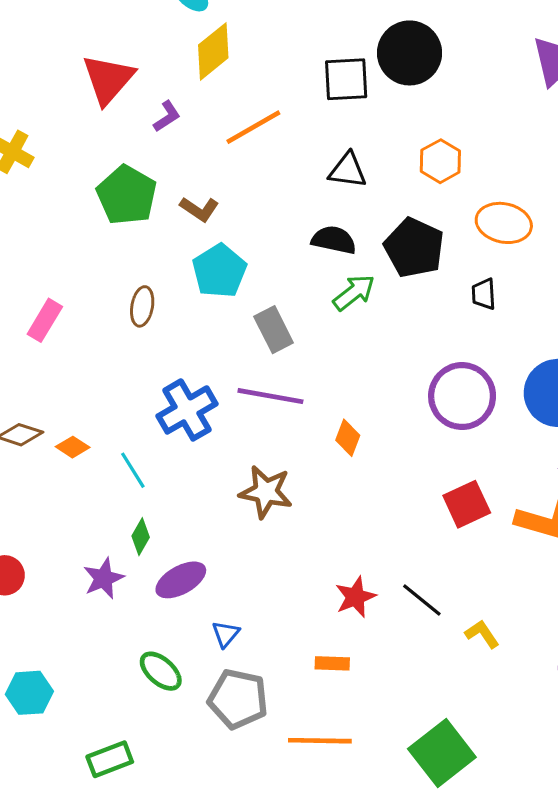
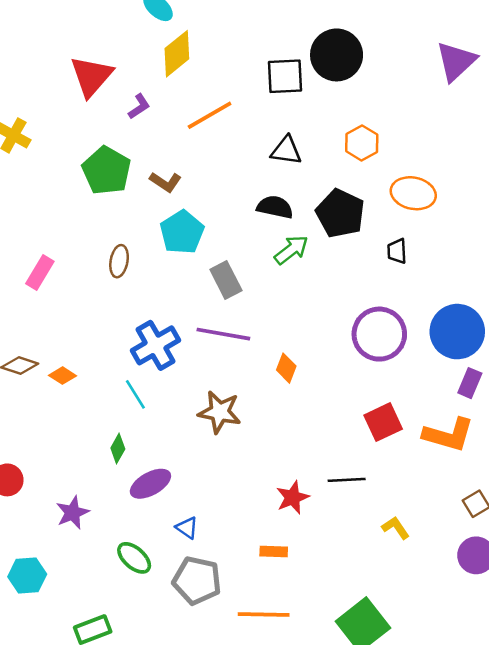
cyan line: (133, 470) -> (135, 394), moved
purple star: (104, 578) -> (73, 513), moved
black line: (422, 600) -> (347, 480), moved, turned -42
blue triangle: (226, 634) -> (187, 528), turned -35

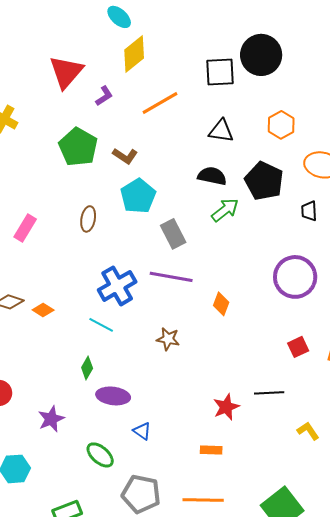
cyan line: (135, 394) -> (101, 325), turned -30
brown star: (220, 412) -> (168, 339), size x0.7
red square: (383, 422) -> (298, 347), size x0.7
purple ellipse: (150, 484) -> (113, 396), turned 36
gray pentagon: (197, 581) -> (141, 494), moved

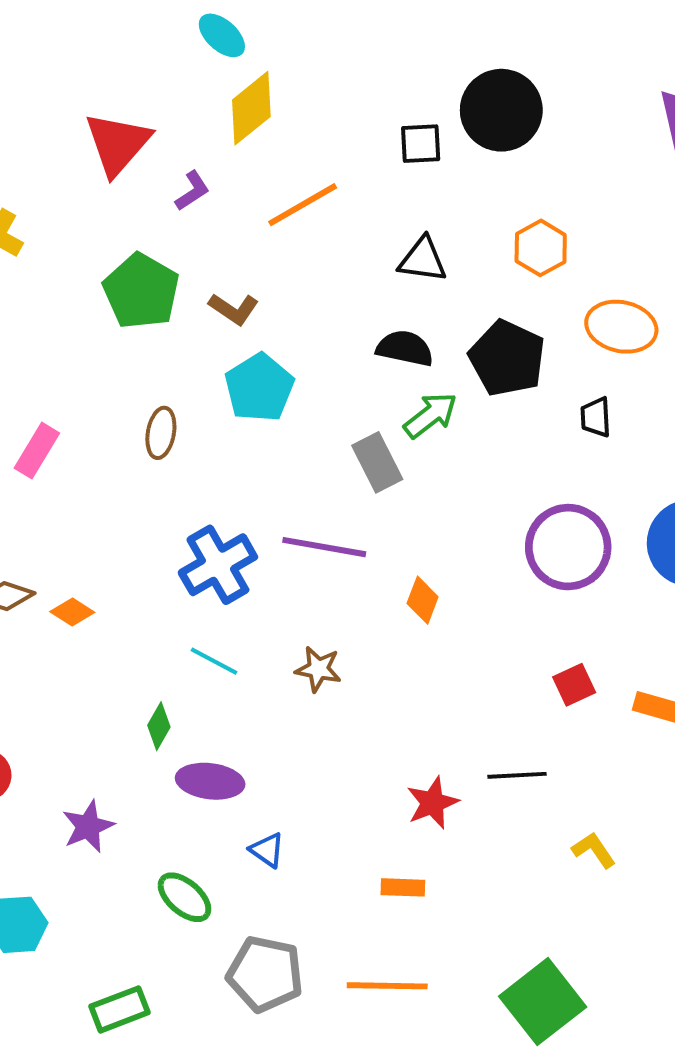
black square: (220, 72) -> (421, 144), size x0.7
gray rectangle: (173, 234) -> (377, 462), moved
cyan line: (101, 325) -> (214, 661), moved

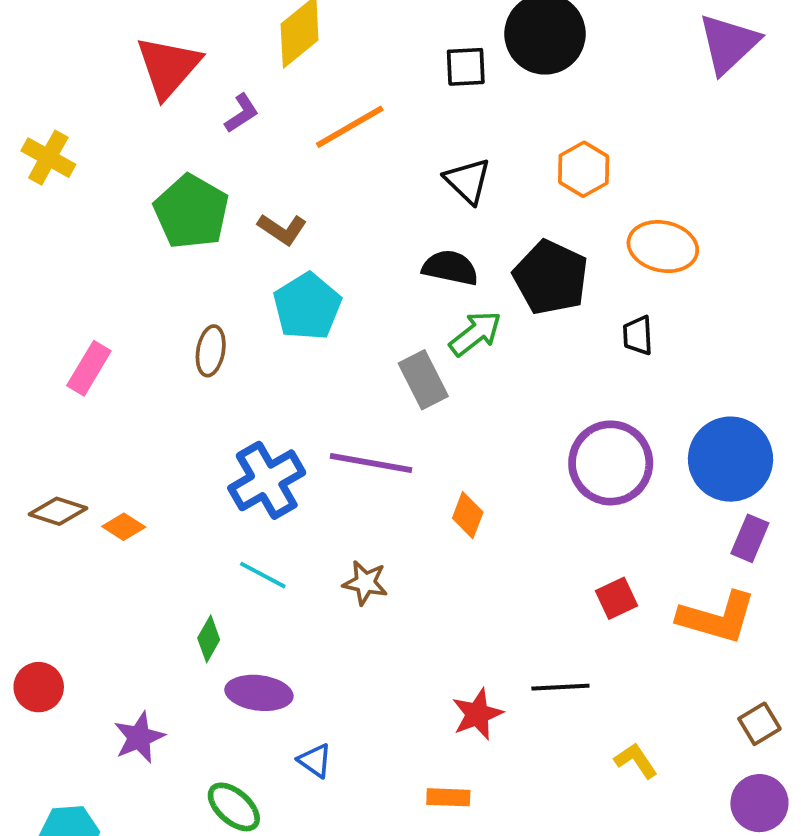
black triangle: (423, 260) -> (468, 181), turned 36

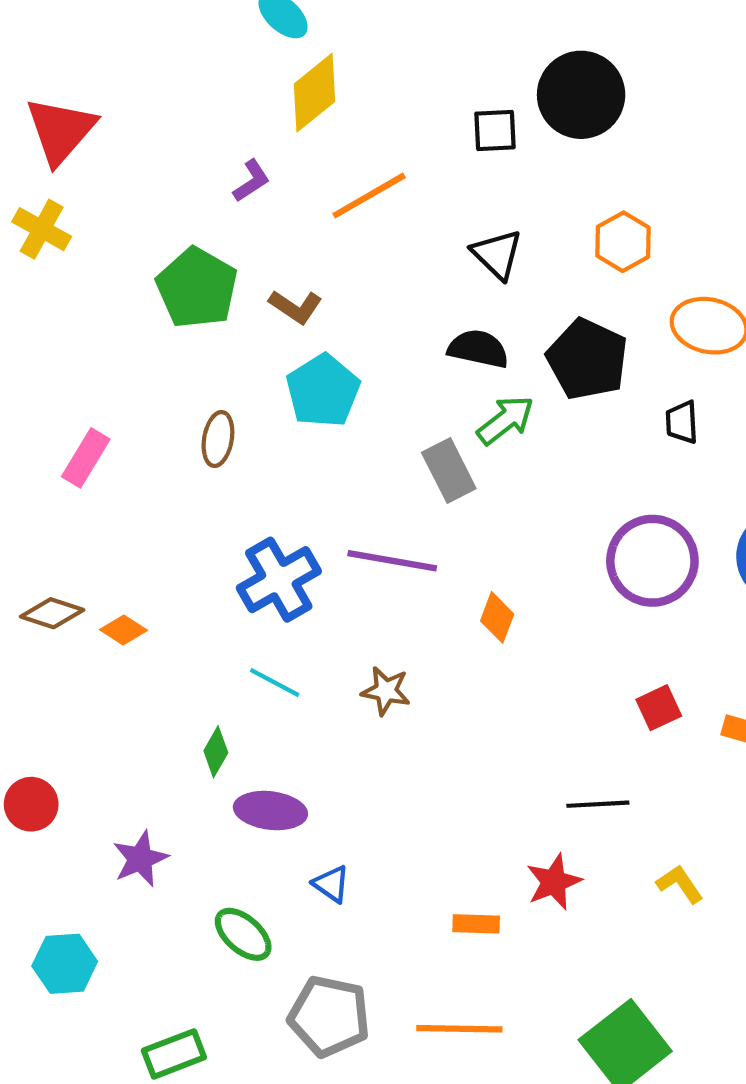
red triangle: (168, 67) -> (61, 130), moved
red star: (477, 714) -> (554, 882), moved

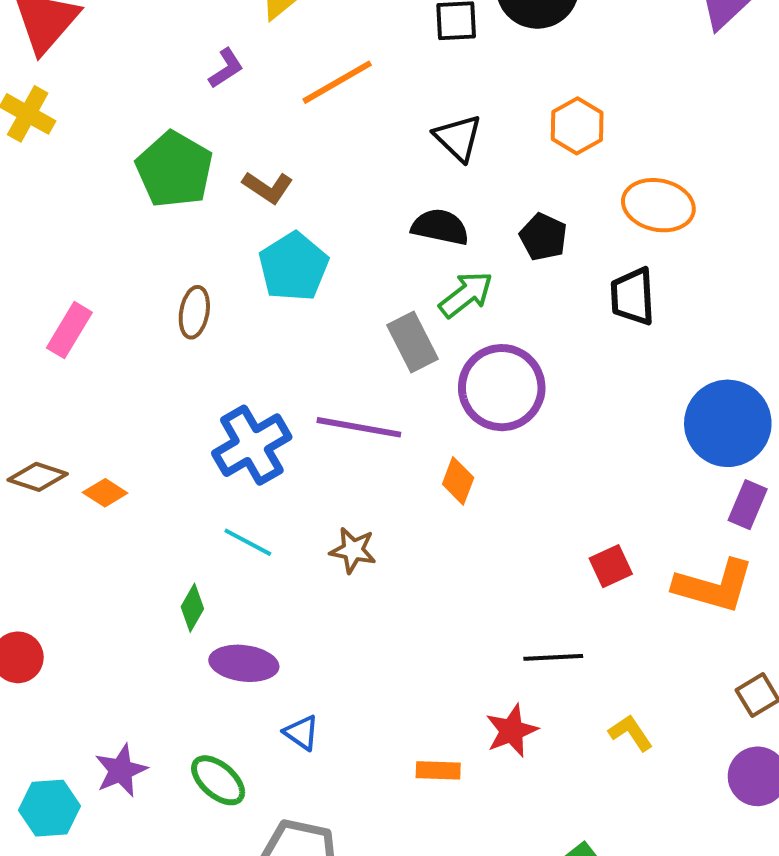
black pentagon: (587, 359) -> (543, 237), size x0.6
black trapezoid: (682, 422) -> (633, 296), size x1.4
purple circle: (652, 561) -> (502, 388), moved
purple star: (140, 859) -> (121, 770), moved

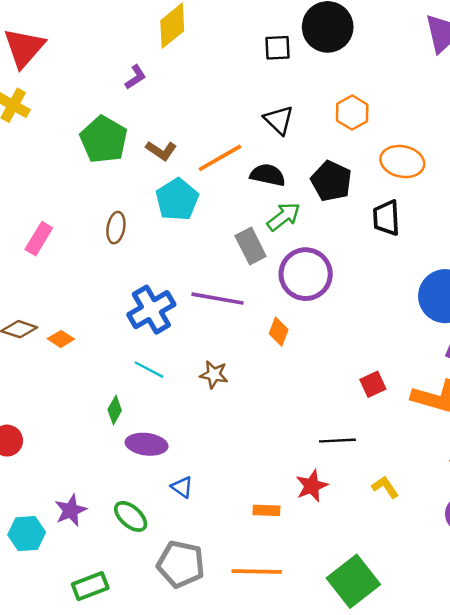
orange line: (337, 82) -> (220, 158), moved
black pentagon: (543, 237) -> (331, 181), size x1.4

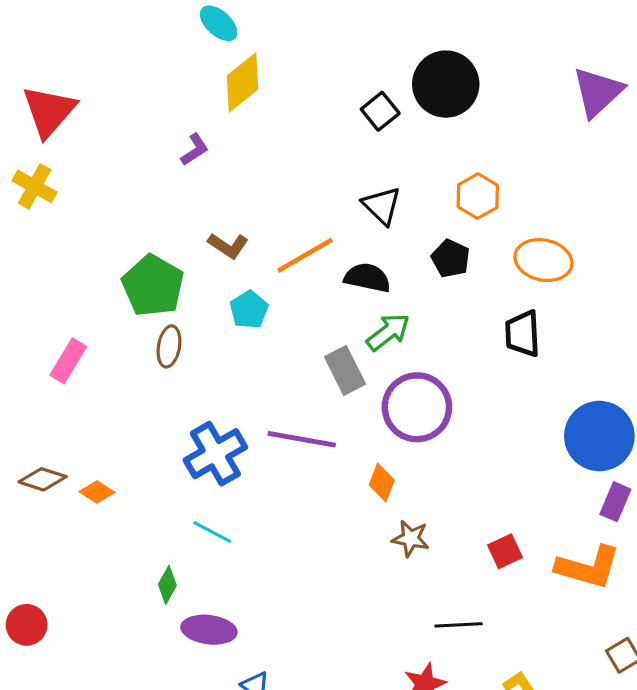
black square: (277, 48) -> (380, 111), turned -36
green pentagon: (104, 139) -> (153, 286), moved
black pentagon: (331, 181) -> (451, 258), moved, size x0.7
cyan pentagon: (177, 199) -> (249, 310), size x0.7
brown star: (214, 374) -> (411, 538), moved

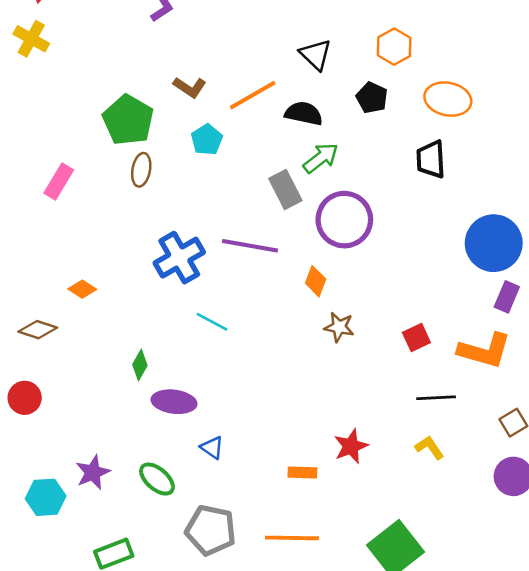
brown diamond: (43, 479) -> (38, 330), moved
cyan line: (212, 532) -> (212, 322), moved
black line: (459, 625) -> (436, 398), moved

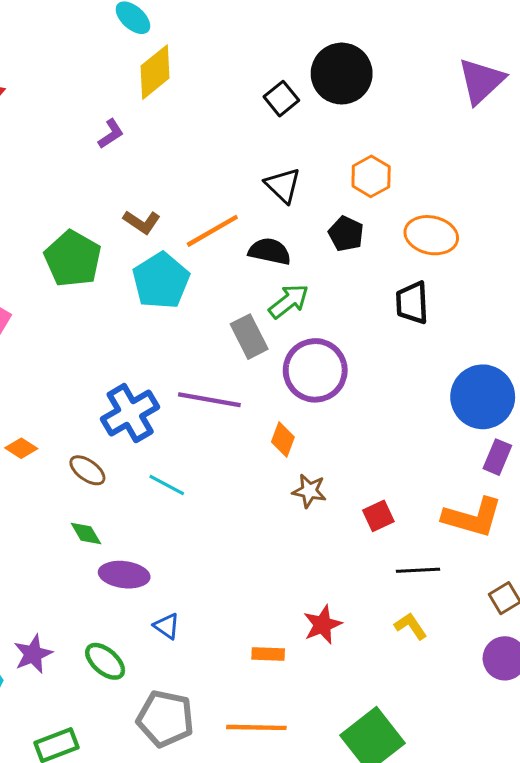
cyan pentagon: (207, 140) -> (161, 281), size x1.6
brown ellipse: (141, 170) -> (87, 470), moved, turned -64
red square: (416, 338) -> (378, 516), moved
green diamond: (140, 365) -> (86, 533), turned -60

